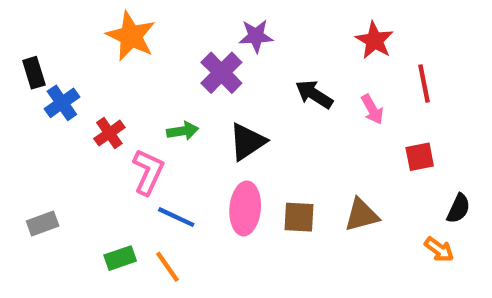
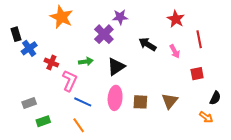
red cross: (109, 133) -> (51, 63), turned -32
brown triangle: (362, 215) -> (170, 101), turned -36
gray rectangle: (43, 224) -> (29, 103), moved
green rectangle: (120, 258) -> (43, 121), moved

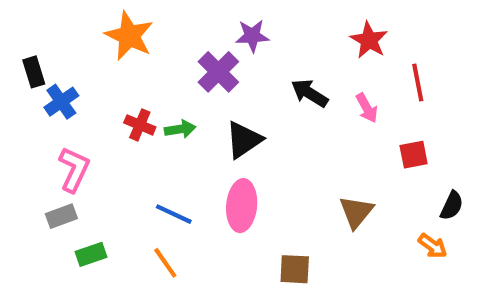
red cross: (51, 63) -> (140, 125), moved
pink L-shape: (70, 81) -> (74, 169), moved
brown square: (140, 102) -> (295, 269), moved

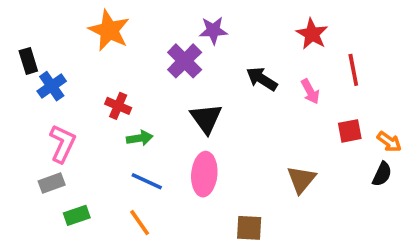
green arrow: (180, 129) -> (140, 138), moved
black triangle: (244, 140) -> (206, 118), turned -32
orange arrow: (433, 246) -> (389, 142), moved

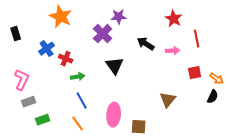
blue cross: (52, 86) -> (47, 49), moved
pink arrow: (310, 91) -> (173, 51), turned -64
pink L-shape: (62, 144) -> (22, 80), moved
pink ellipse: (204, 174) -> (114, 115), moved
blue line: (147, 181) -> (82, 101), turned 36

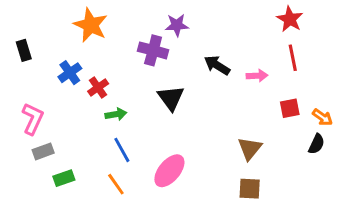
red star: (174, 19) -> (290, 19), moved
purple cross: (103, 34) -> (153, 50), turned -30
red cross: (66, 59) -> (98, 88), turned 32
pink ellipse: (114, 115) -> (169, 171), turned 35
brown square: (139, 127) -> (250, 189), moved

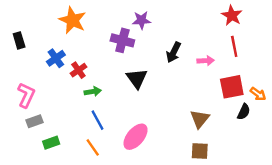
black arrow: (217, 65) -> (174, 52), turned -96
red square: (290, 108) -> (232, 87), size x1.5
black semicircle: (317, 144) -> (244, 112), moved

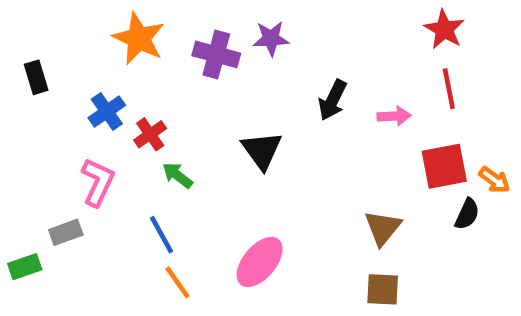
purple cross: (122, 40) -> (216, 54), moved
green arrow: (93, 92) -> (178, 175), turned -133
pink L-shape: (26, 95) -> (98, 182), moved
blue line: (97, 120) -> (162, 235), moved
green rectangle: (51, 143) -> (25, 267), moved

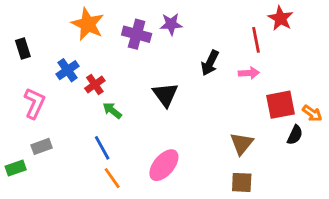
red line: (449, 89) -> (256, 40), moved
pink L-shape: (98, 182) -> (34, 103), moved

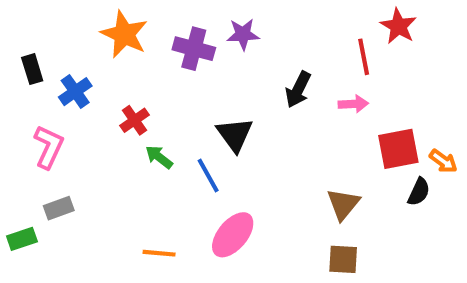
blue cross: (67, 70) -> (75, 92), moved
blue line: (102, 148) -> (208, 175), moved
orange line: (112, 178) -> (159, 253), turned -50

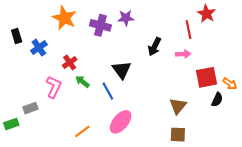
pink L-shape: (49, 147) -> (54, 87), moved
orange line: (159, 253) -> (82, 131), turned -42

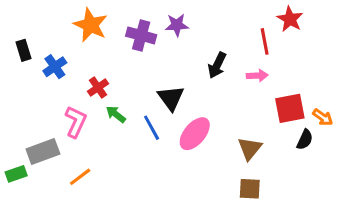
gray rectangle: (30, 108) -> (43, 152), size x1.5
pink ellipse: (121, 122) -> (195, 134), moved
orange line: (82, 131) -> (80, 177), moved

